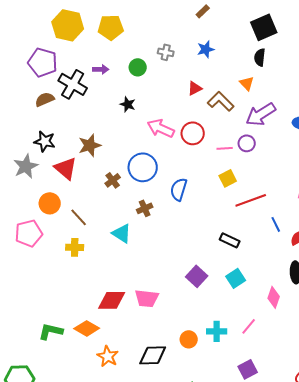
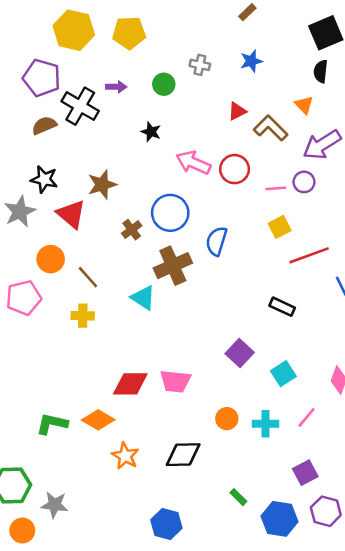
brown cross: (145, 208) -> (173, 266), size x1.8
cyan square: (236, 278) -> (283, 374), moved
orange circle: (189, 339) -> (227, 419), moved

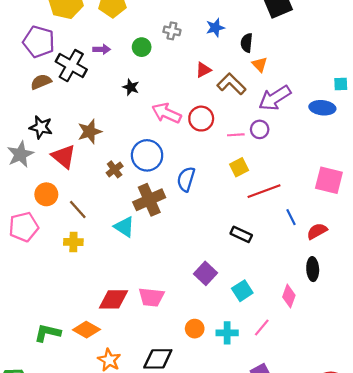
black semicircle: (321, 71) -> (247, 43), moved

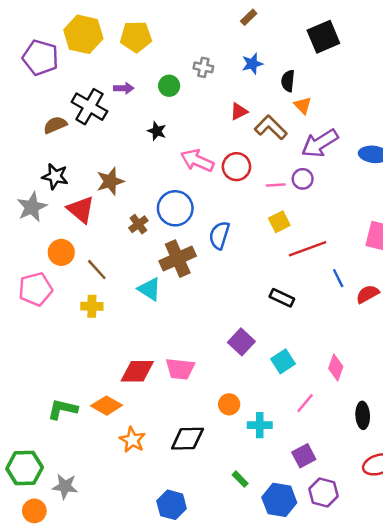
purple pentagon: (39, 42) -> (40, 58), moved
black ellipse: (313, 269) -> (363, 415), moved
cyan cross: (227, 333) -> (260, 425), moved

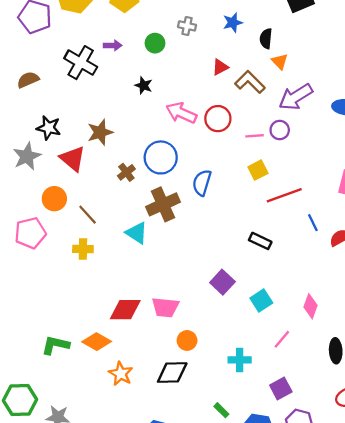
brown semicircle: (55, 125) -> (28, 80), moved
orange circle: (229, 404) -> (187, 340), moved

